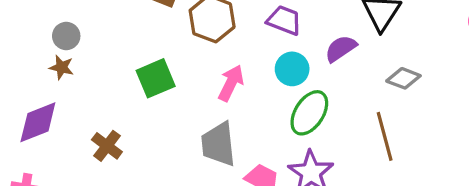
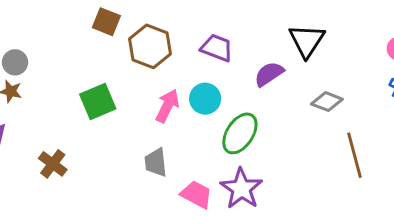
cyan circle: (292, 69) -> (205, 99), moved
brown line: (385, 136) -> (355, 155), moved
gray trapezoid: (218, 144) -> (156, 162), size x0.7

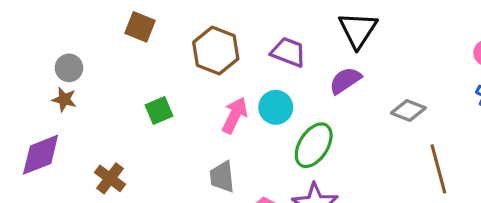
brown square: (106, 22) -> (140, 27), moved
black triangle: (307, 41) -> (358, 30), moved
green square: (98, 102) -> (159, 110), size x0.7

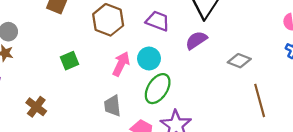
green ellipse: (314, 145) -> (158, 89), moved

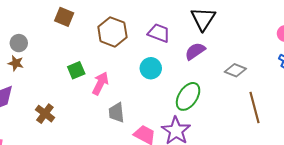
pink arrow: (121, 64) -> (100, 83), moved
green ellipse: (158, 89) -> (188, 96), moved

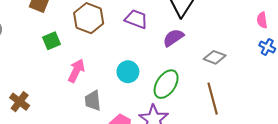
cyan circle: (151, 68) -> (128, 72), moved
green square: (76, 70) -> (52, 41), moved
brown line: (255, 108) -> (213, 99), moved

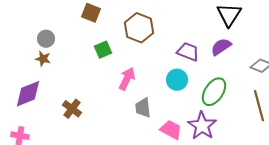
purple trapezoid: (136, 19) -> (188, 52), moved

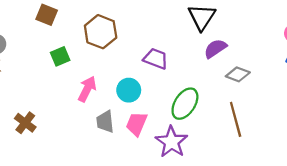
purple semicircle: (221, 47) -> (215, 49), moved
cyan circle: (177, 80) -> (129, 90), moved
pink trapezoid: (171, 130) -> (137, 124), moved, turned -95

